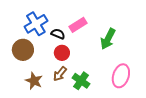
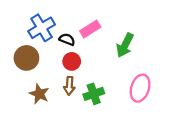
brown arrow: (60, 74) -> (69, 86), turned -35
green cross: (81, 81) -> (94, 94), turned 36

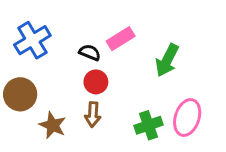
blue cross: (42, 28) -> (32, 40), moved
brown circle: (26, 58) -> (20, 94), moved
green cross: (94, 94) -> (148, 125), moved

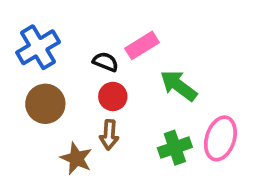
green arrow: (167, 60) -> (178, 86), moved, turned 100
brown circle: (20, 94) -> (45, 104), moved
brown star: (53, 125) -> (76, 159), moved

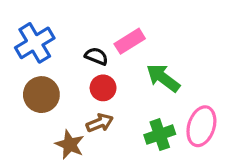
brown arrow: (109, 135) -> (100, 123), turned -116

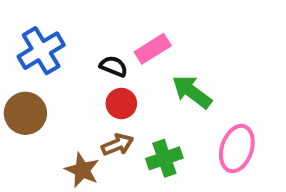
brown circle: (41, 95) -> (25, 113), moved
green cross: (160, 135) -> (164, 158), moved

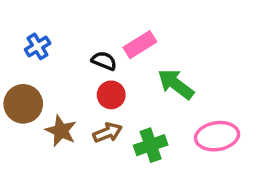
blue cross: (41, 51) -> (38, 46), size x0.6
pink ellipse: (237, 149) -> (217, 136), turned 63
brown star: (82, 170) -> (61, 131), moved

